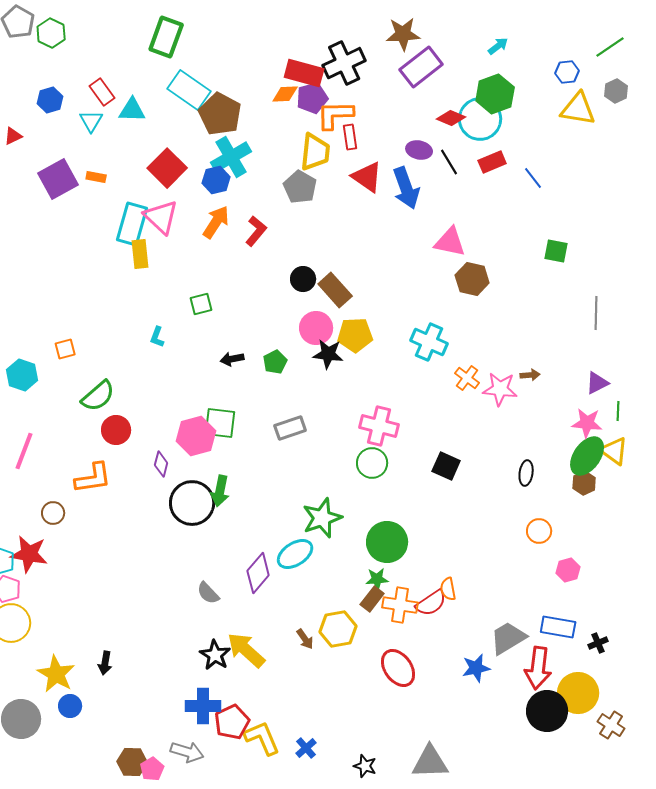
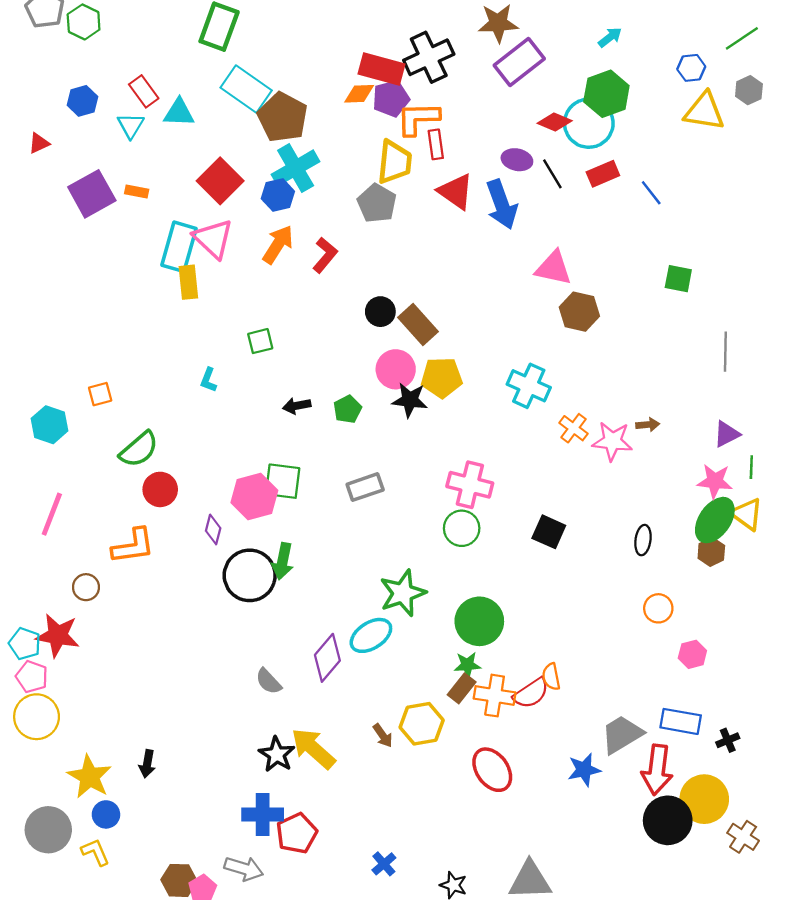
yellow L-shape: (262, 738) -> (95, 852), moved, size x0.7

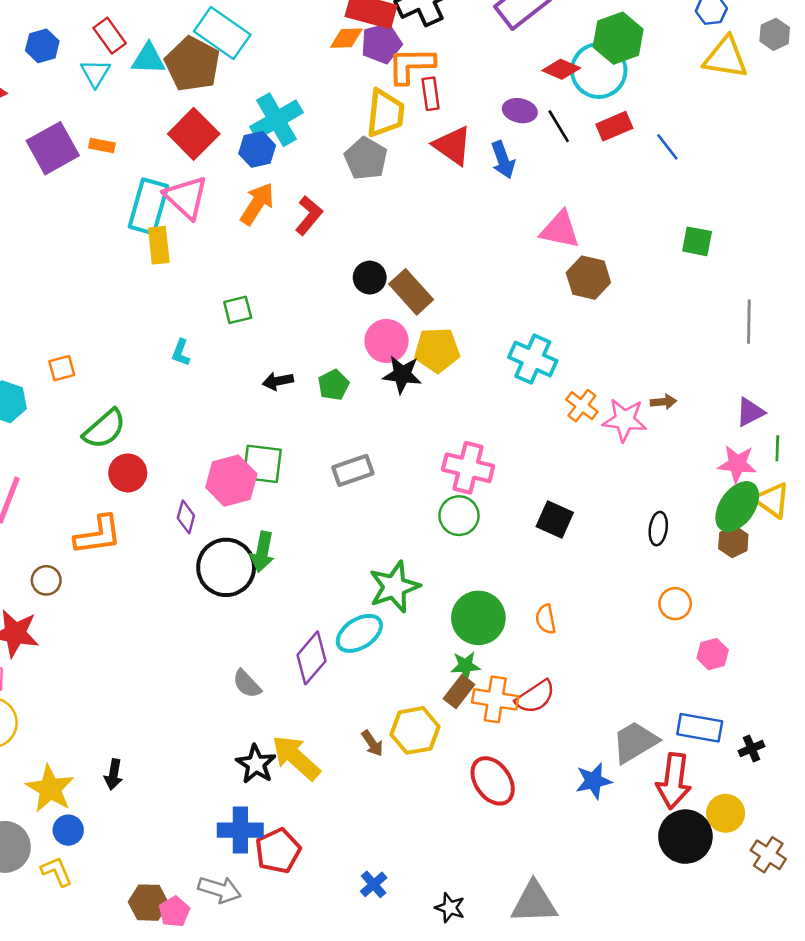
brown pentagon: (283, 117) -> (192, 64), moved
blue arrow: (502, 204) -> (503, 160), size x0.7
orange semicircle: (551, 677) -> (546, 619), moved
yellow circle: (704, 799) -> (726, 813), size x0.7

